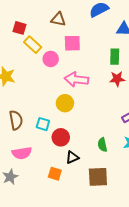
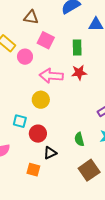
pink square: (72, 43) -> (46, 40), turned 30
green rectangle: (115, 57) -> (77, 48), moved
red star: (117, 79) -> (79, 73), moved
brown square: (98, 177) -> (89, 170), moved, turned -30

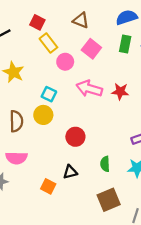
green rectangle: (77, 48) -> (125, 44), moved
yellow circle: (41, 100) -> (43, 115), moved
cyan square: (20, 121) -> (49, 94), moved
red circle: (38, 134) -> (75, 137), moved

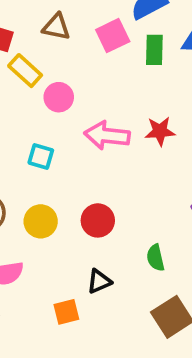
brown triangle: (81, 20) -> (56, 27), moved
pink square: (91, 49) -> (113, 36), moved, turned 36
yellow circle: (43, 115) -> (41, 221), moved
orange square: (48, 186) -> (66, 312), turned -32

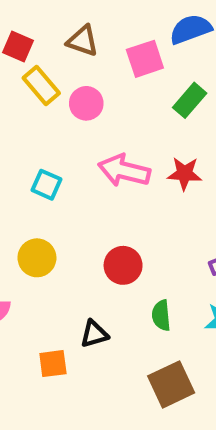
green rectangle: (154, 50) -> (190, 100), moved, turned 32
pink circle: (59, 97) -> (86, 103), moved
red circle: (98, 220) -> (123, 265), moved

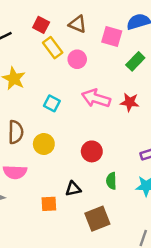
pink square: (145, 59) -> (112, 36), turned 30
brown square: (171, 384) -> (97, 219), moved

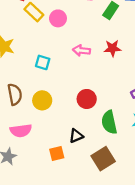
pink arrow: (96, 98) -> (81, 50), size x0.7
green semicircle: (111, 181) -> (109, 122), size x1.5

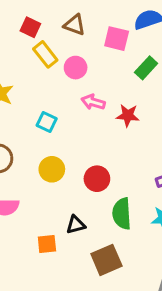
red star: (112, 48) -> (128, 115), moved
pink arrow: (81, 50) -> (93, 102), moved
yellow circle: (42, 100) -> (52, 169), moved

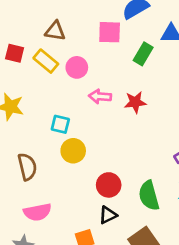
brown triangle: (75, 25) -> (55, 31), moved
red square: (30, 27) -> (15, 53), moved
yellow circle: (52, 169) -> (73, 151), moved
red circle: (97, 179) -> (109, 185), moved

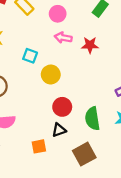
pink circle: (77, 67) -> (58, 14), moved
yellow circle: (73, 151) -> (51, 74), moved

